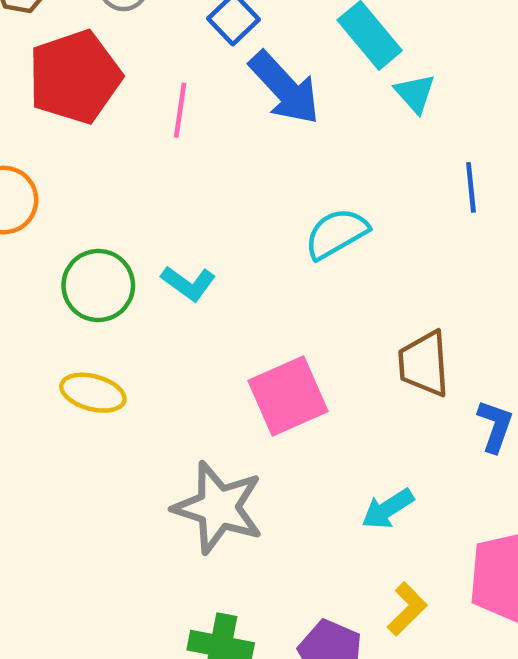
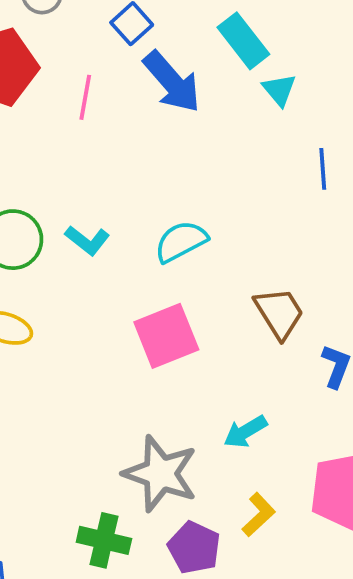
cyan semicircle: (336, 233) -> (181, 241), moved
brown trapezoid: (424, 364) -> (279, 313), turned 150
gray star: (218, 508) -> (160, 474), moved

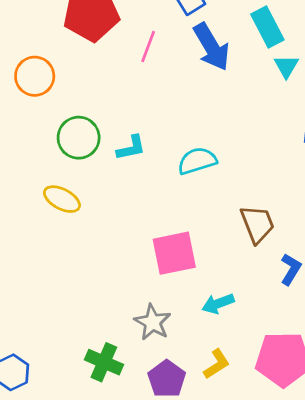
cyan L-shape: (87, 240) -> (131, 148), turned -60
pink square: (166, 336) -> (174, 253), moved
gray star: (160, 474) -> (153, 322), size x0.7

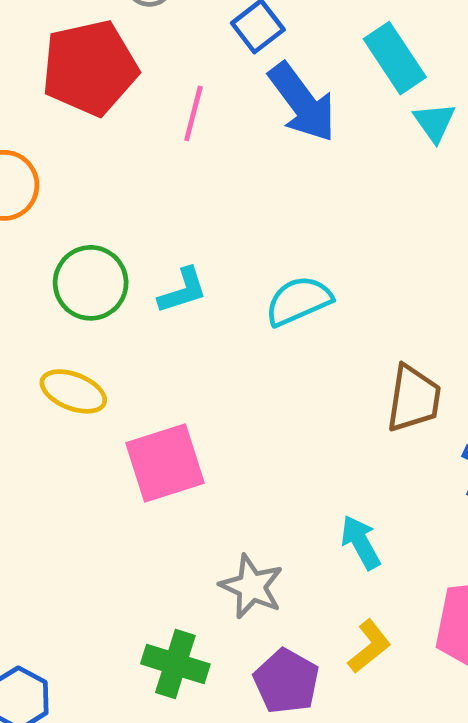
brown trapezoid: (257, 224) -> (414, 399), turned 36
pink square: (174, 253) -> (165, 463), moved
cyan arrow: (218, 304) -> (361, 542), turned 88

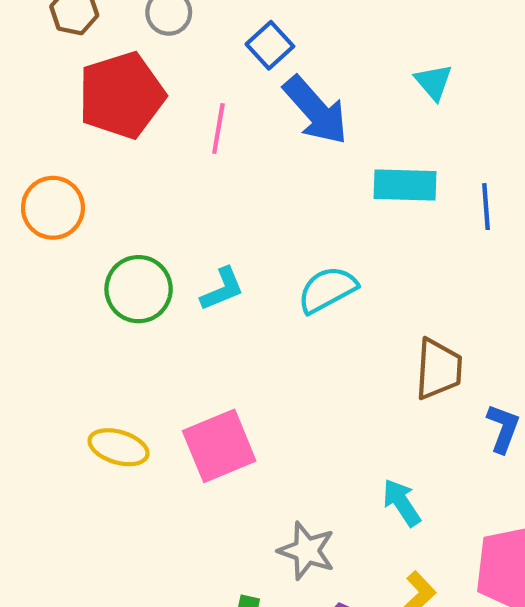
cyan rectangle: (395, 58) -> (405, 185), moved, turned -50
cyan triangle: (434, 122) -> (434, 82), moved
yellow ellipse: (73, 391) -> (119, 447), moved

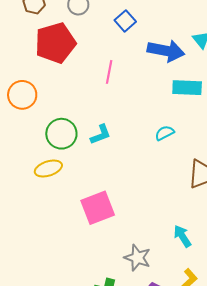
blue arrow: (316, 110) -> (166, 51), moved, turned -39
pink line: (218, 129) -> (109, 72), moved
cyan semicircle: (327, 290) -> (165, 133), moved, size x0.7
yellow ellipse: (119, 447) -> (48, 168), moved, turned -36

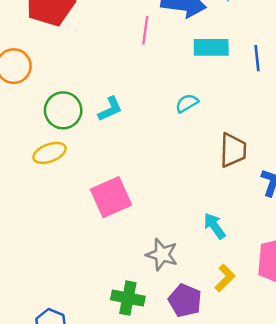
pink line: (109, 72) -> (145, 30), moved

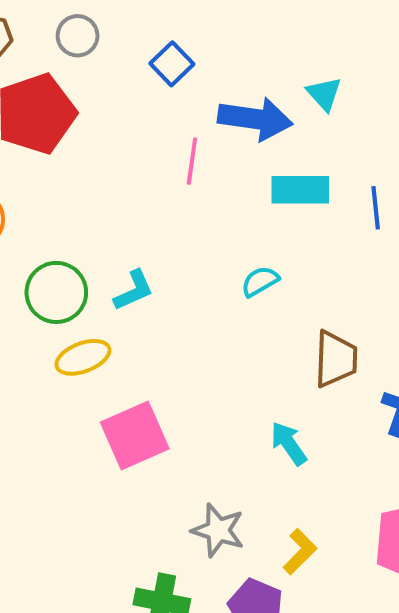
yellow ellipse: (50, 153) -> (83, 357), moved
cyan arrow: (215, 226) -> (289, 443), moved
yellow L-shape: (225, 278) -> (300, 552), moved

